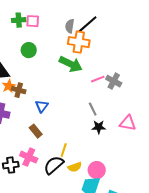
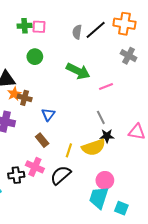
orange cross: (79, 42) -> (124, 24), moved
gray cross: (114, 81) -> (129, 56), moved
yellow line: (64, 150) -> (69, 150), moved
yellow semicircle: (75, 167) -> (94, 147), moved, size x1.6

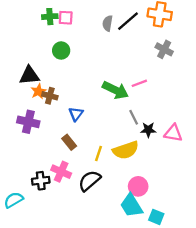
green arrow: (78, 71) -> (115, 90), moved
black star: (107, 136) -> (148, 130), moved
cyan trapezoid: (99, 198) -> (131, 206), turned -50

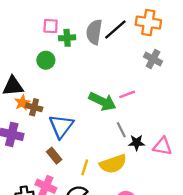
green cross: (50, 17) -> (67, 38), moved
gray semicircle: (108, 23) -> (94, 32), size x1.5
blue triangle: (76, 114) -> (61, 126), size x1.6

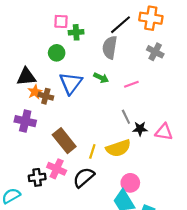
gray semicircle: (94, 32) -> (110, 47), moved
green arrow: (102, 101) -> (101, 78), moved, size x0.6
blue triangle: (61, 126) -> (71, 83), moved
brown rectangle: (54, 156) -> (64, 141), size x1.6

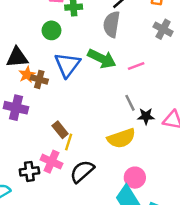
green arrow: (101, 78) -> (102, 59), size x1.6
brown rectangle: (64, 141) -> (60, 130), size x0.6
yellow line: (92, 151) -> (69, 142), moved

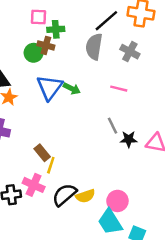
gray cross: (163, 29) -> (130, 52), moved
green arrow: (102, 59) -> (72, 89), moved, size x0.6
pink line: (136, 66) -> (119, 89), turned 35
brown cross: (39, 79) -> (46, 45), moved
yellow semicircle: (121, 138) -> (85, 196), moved, size x0.7

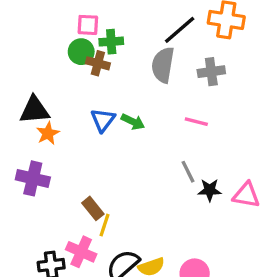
gray cross: (130, 52) -> (211, 72), turned -36
green circle: (34, 53) -> (81, 52), moved
blue triangle: (50, 87) -> (103, 120), size x0.7

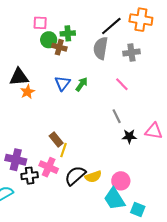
pink square: (88, 25) -> (40, 23), moved
green arrow: (133, 122) -> (82, 84), turned -80
pink line: (196, 122) -> (122, 84), turned 32
purple cross: (33, 178) -> (16, 160), moved
black star: (210, 190) -> (129, 136), moved

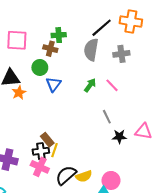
pink square: (40, 23) -> (17, 40), moved, size x1.5
green circle: (49, 40) -> (40, 67), moved
green arrow: (82, 84) -> (90, 85), moved
black cross: (30, 176) -> (41, 151), moved

